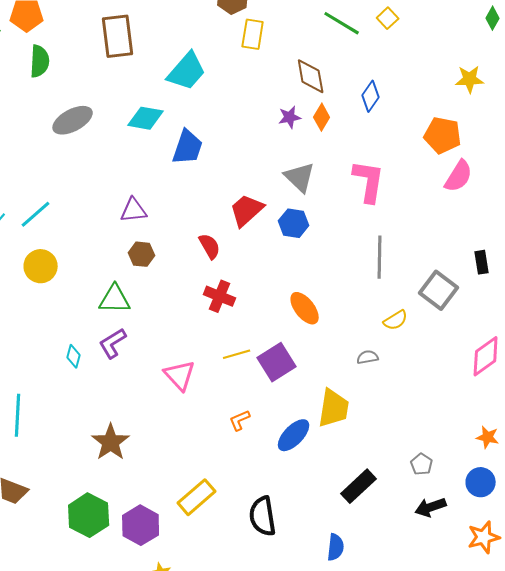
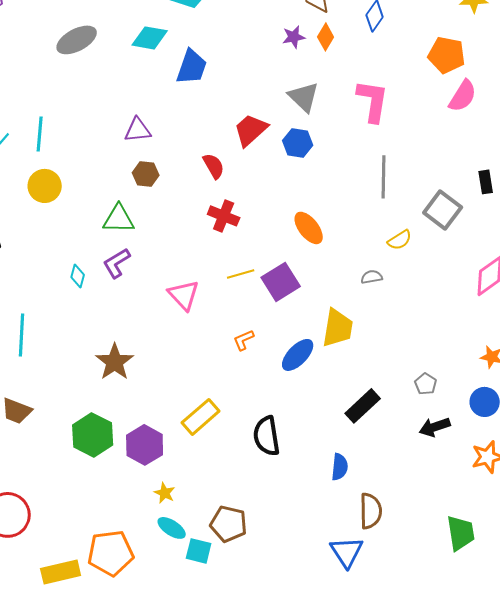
cyan line: (36, 214) -> (40, 134), turned -44

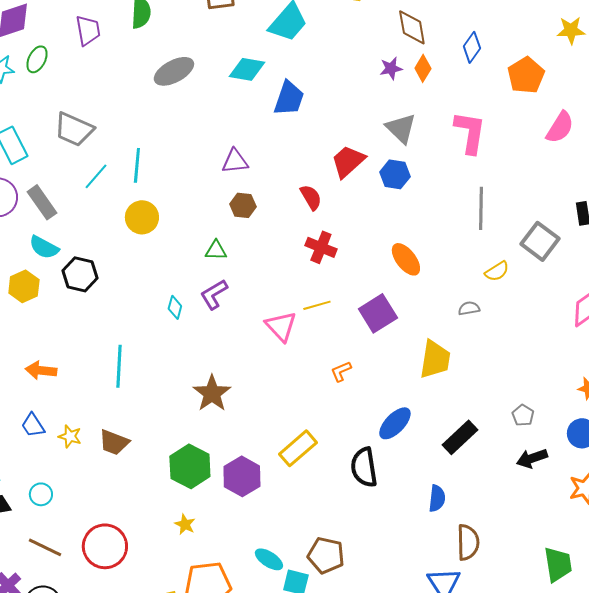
orange pentagon: (447, 55) -> (526, 75), moved, turned 30
green triangle: (119, 219) -> (216, 250), size x0.7
yellow line: (241, 274) -> (317, 305), moved
blue ellipse: (298, 355) -> (395, 423), moved
yellow star: (165, 493) -> (185, 524), moved

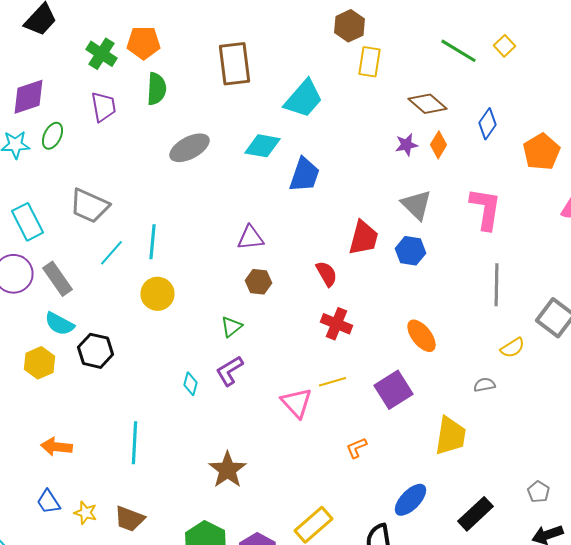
brown diamond: (412, 27) -> (428, 104), turned -39
red trapezoid: (348, 161) -> (364, 238), turned 147
green triangle: (216, 250) -> (232, 327), turned -40

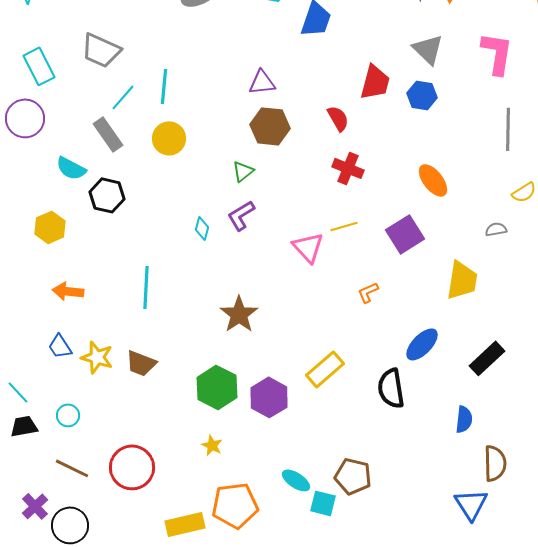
gray rectangle: (58, 279) -> (108, 134), moved
brown hexagon: (258, 282) -> (270, 126), size x1.5
yellow hexagon: (40, 363) -> (50, 227), moved
yellow star: (86, 513) -> (97, 357), size x1.4

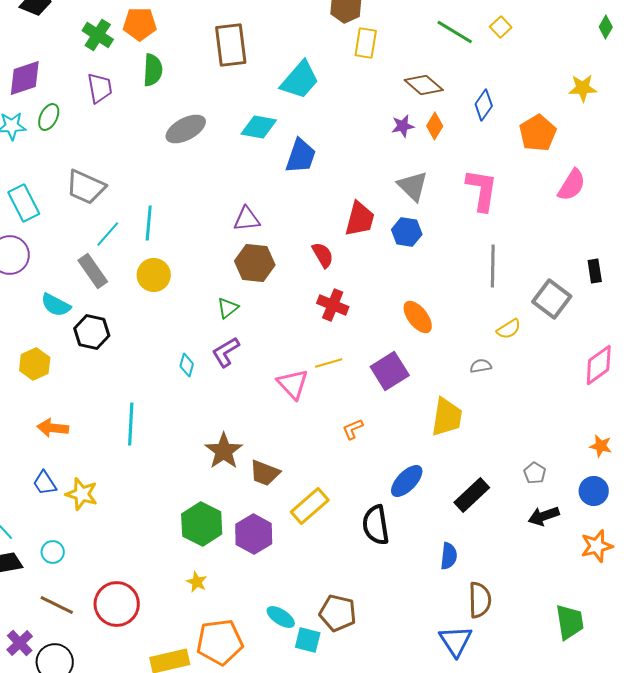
brown trapezoid: (141, 363) -> (265, 473), moved

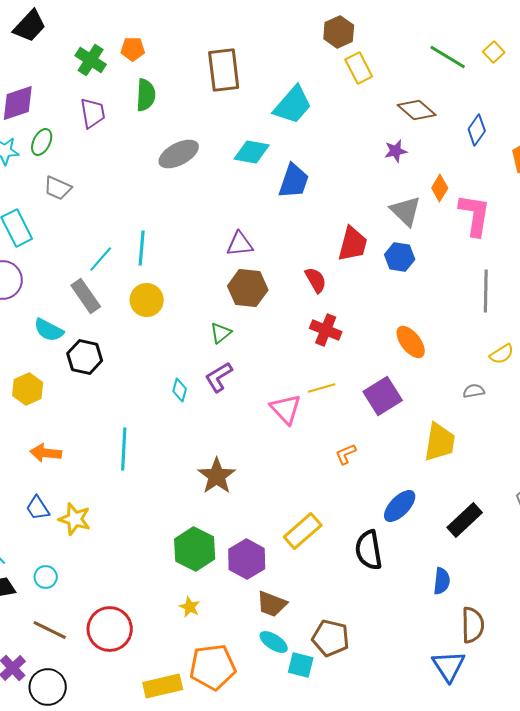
orange pentagon: (140, 24) -> (133, 49), size x0.7
yellow rectangle: (366, 43) -> (359, 68), turned -36
orange diamond: (435, 126) -> (440, 188), moved
gray trapezoid: (86, 187) -> (58, 188), moved, size x0.7
brown trapezoid: (265, 473) -> (272, 604), moved

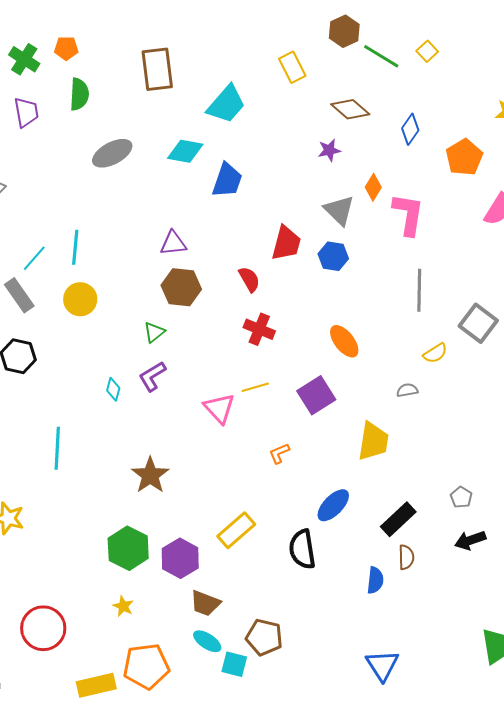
brown hexagon: (339, 32) -> (344, 31), moved
brown semicircle: (473, 625) -> (406, 557), moved, size x0.7

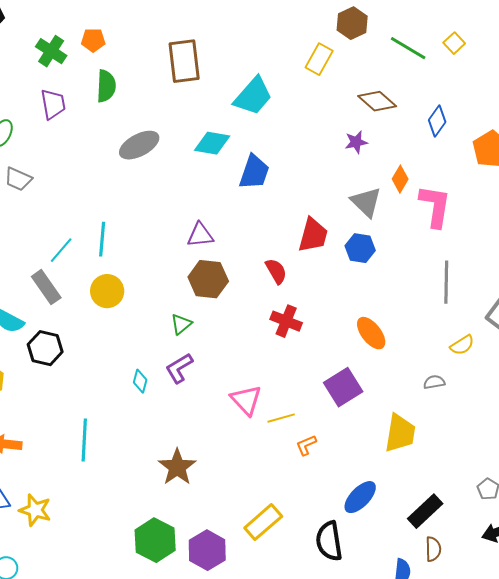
brown hexagon: (344, 31) -> (352, 23), moved
yellow rectangle: (292, 67) -> (319, 59), turned 56
yellow line: (255, 387) -> (281, 418), moved

